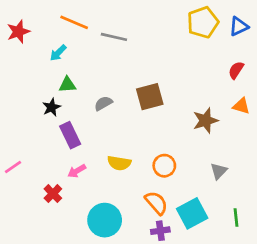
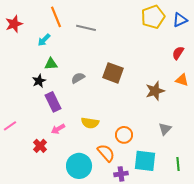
orange line: (74, 22) -> (56, 17), turned 45
brown square: (150, 97) -> (113, 73), turned 35
orange circle: (164, 166) -> (124, 135), moved
orange semicircle: (156, 203) -> (106, 153), moved
cyan square: (192, 213) -> (145, 161), turned 35

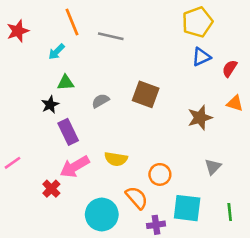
blue triangle: (180, 20) -> (201, 57), moved
pink arrow: (58, 129) -> (75, 167), size x1.6

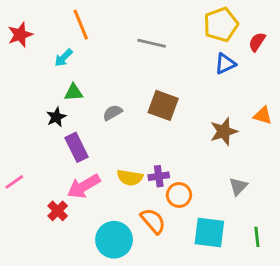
gray line: (111, 36) -> (152, 43), moved
red semicircle: (230, 68) -> (257, 42), moved
purple cross: (156, 225) -> (159, 176), moved

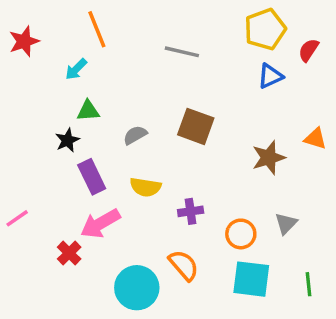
yellow semicircle: (130, 178) -> (145, 187), moved
orange circle: (179, 195) -> (241, 234), moved

